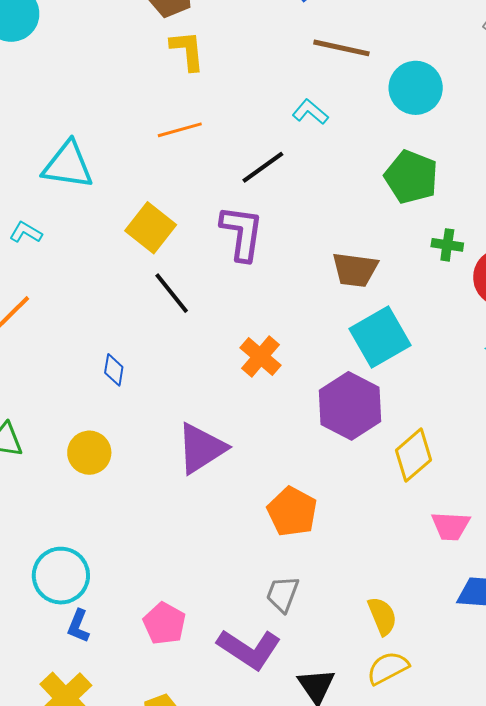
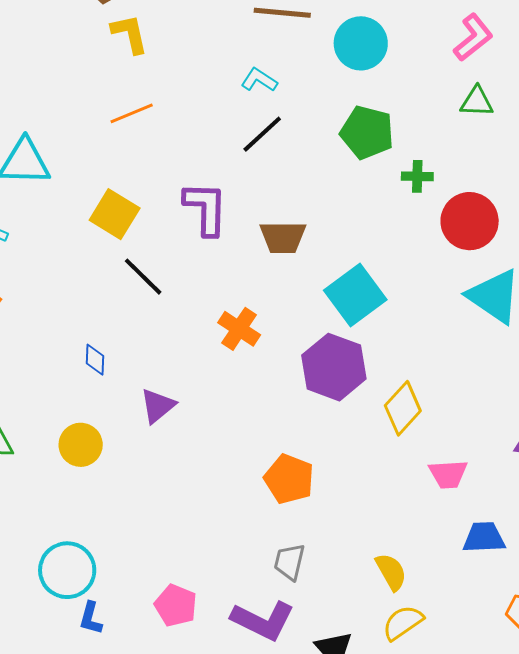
black line: (263, 167) -> (262, 134), moved
green cross: (447, 245) -> (417, 176), moved
brown trapezoid: (355, 270) -> (283, 237), moved
purple triangle: (201, 448) -> (158, 406), moved, size x0.7

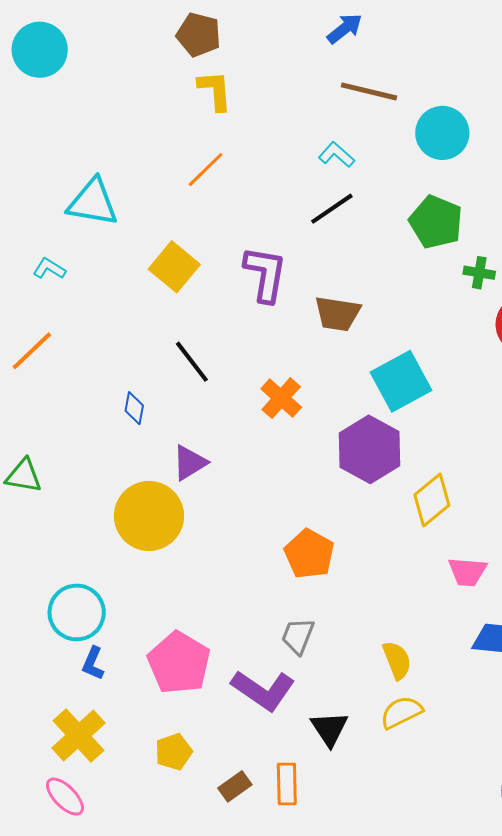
orange line: (132, 113) -> (206, 170), turned -30
black line: (143, 277) -> (192, 362), moved
yellow circle: (81, 445) -> (149, 516), moved, size x1.6
pink pentagon: (176, 605) -> (179, 663), size x1.5

